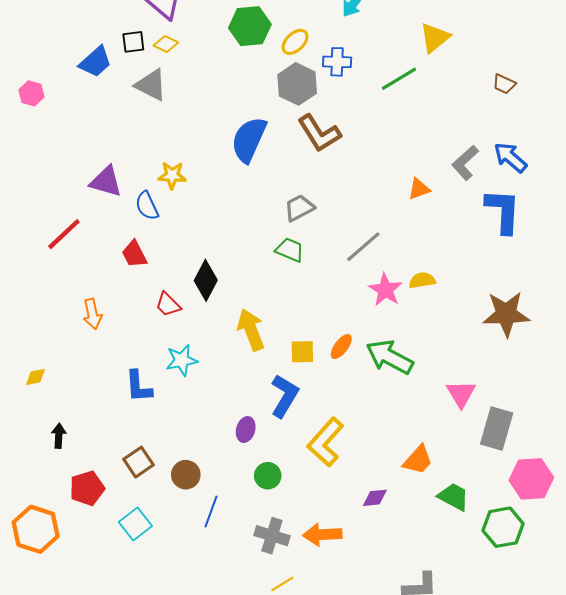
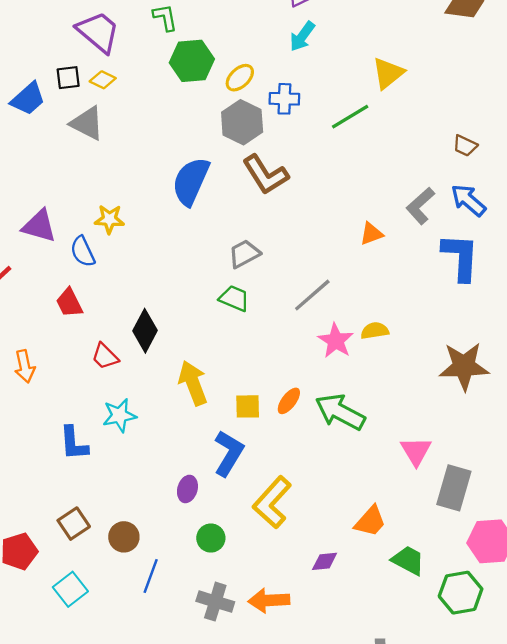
brown trapezoid: (504, 84) -> (465, 146), moved

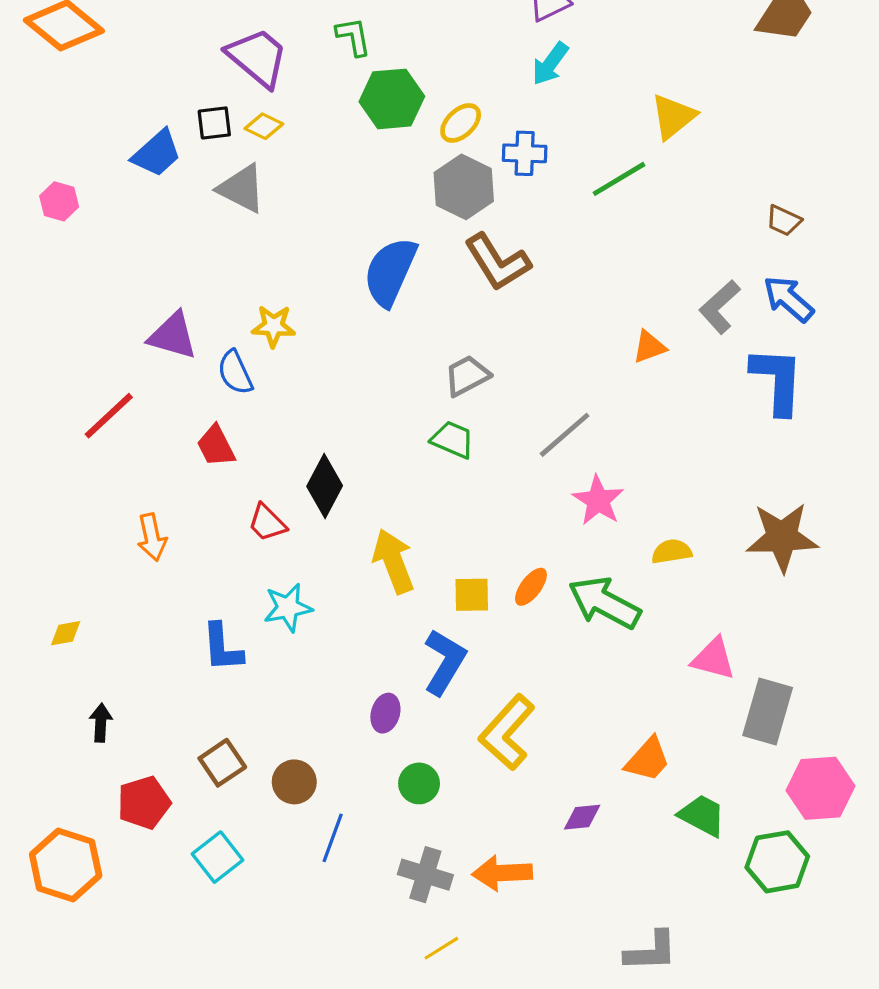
yellow semicircle: (375, 331) -> (672, 552), moved
pink triangle: (416, 451) -> (713, 659), turned -44

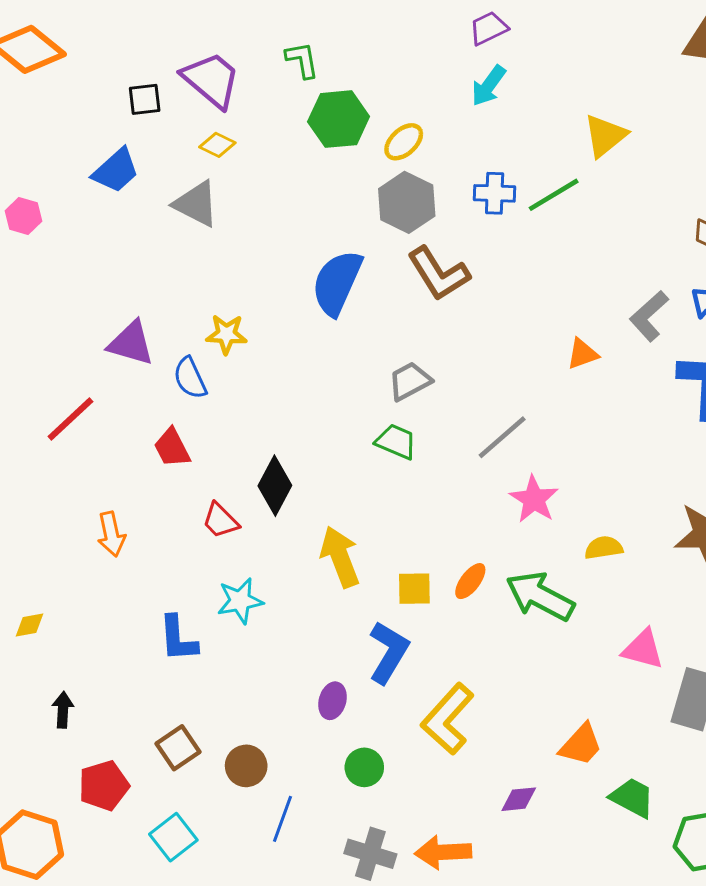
black square: (214, 123) -> (145, 99), moved
blue cross: (525, 153) -> (495, 193), moved

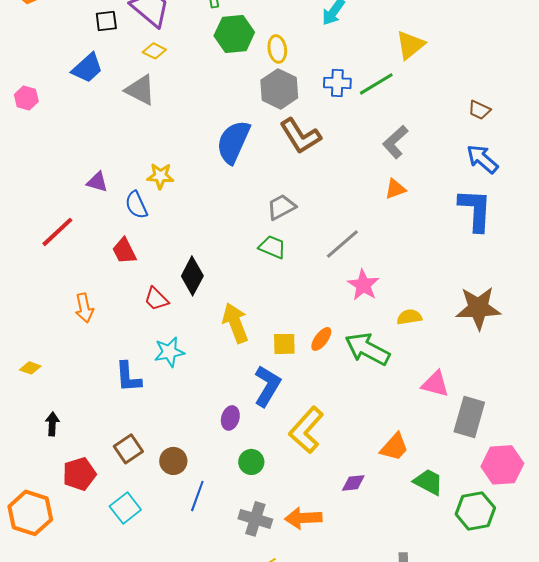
yellow ellipse: (404, 142) -> (277, 49), turned -56
gray L-shape: (649, 316) -> (395, 142), moved
purple triangle: (131, 343) -> (97, 182), size x0.7
yellow diamond: (30, 625) -> (30, 368), turned 30

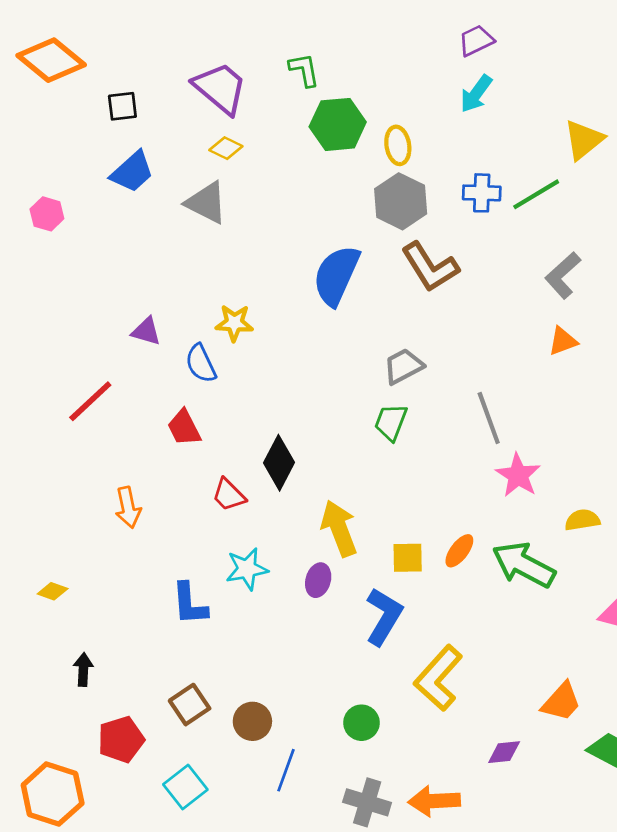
black square: (106, 21) -> (122, 106), moved
gray line: (342, 244) -> (489, 418), turned -69
green trapezoid: (272, 247) -> (391, 422), turned -92
purple ellipse: (230, 418) -> (318, 580), moved

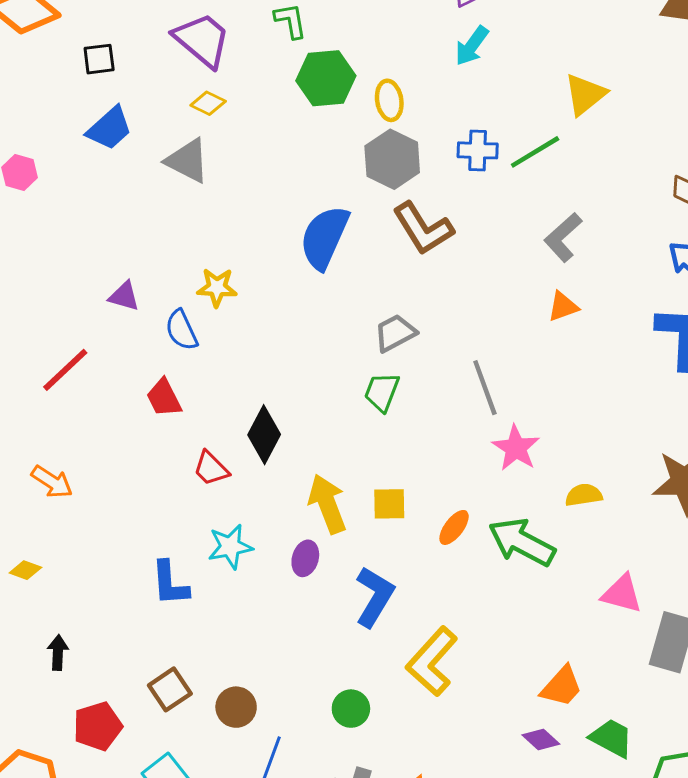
orange arrow: (128, 507) -> (52, 482), moved, turned -45
yellow square: (408, 558) -> (389, 504), moved
purple diamond: (504, 752) -> (541, 740), moved, turned 48

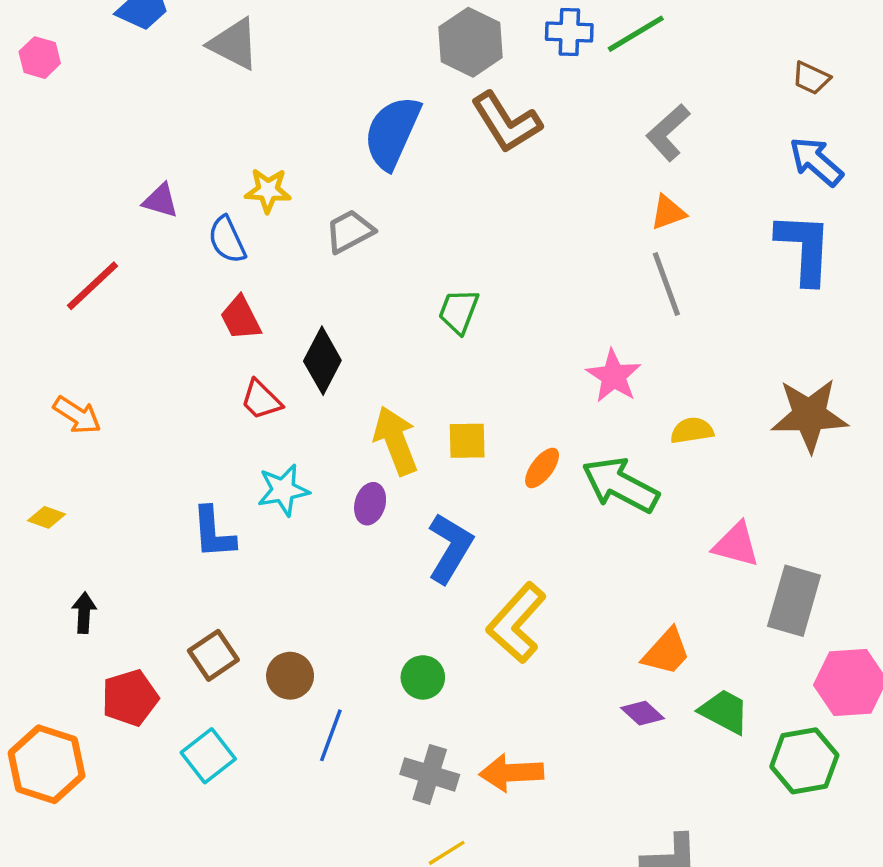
gray trapezoid: (395, 333) -> (350, 231), moved
gray line: (485, 388) -> (666, 284), moved
red trapezoid: (164, 398) -> (241, 318), moved

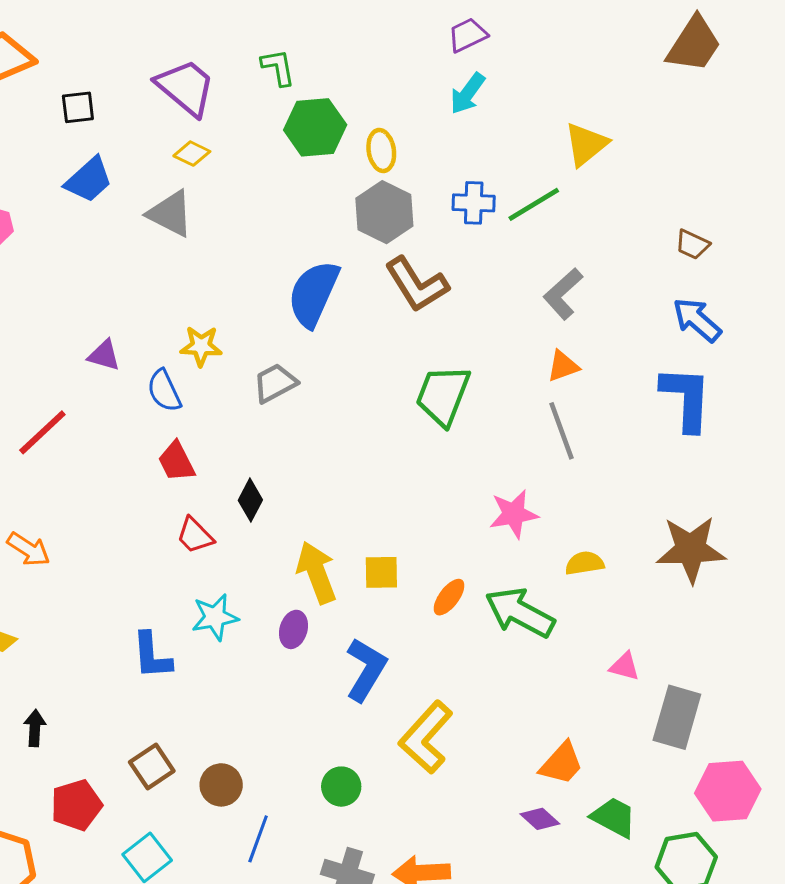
green trapezoid: (459, 311) -> (443, 395), moved, size x1.5
black diamond: (322, 361) -> (250, 500), size x0.7
pink star: (614, 376) -> (514, 514), turned 30
pink triangle: (736, 545) -> (625, 666), size x0.7

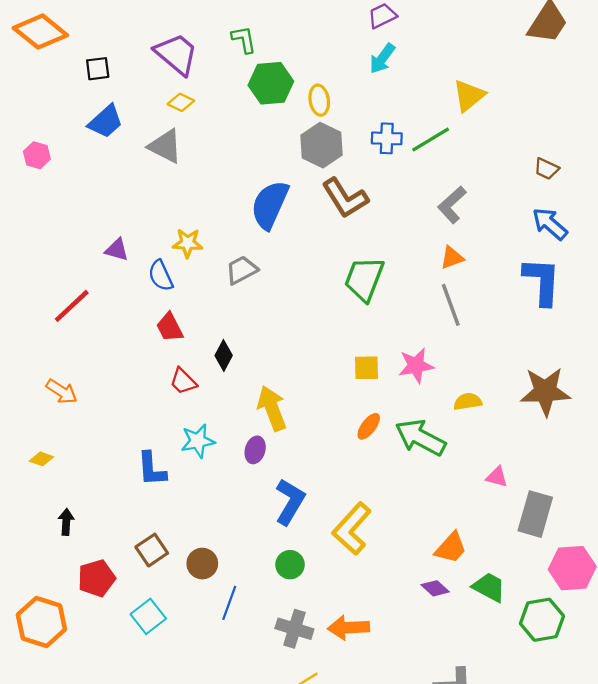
yellow square: (381, 572) -> (366, 368), moved
blue L-shape: (366, 669) -> (290, 502), moved

